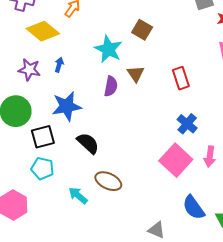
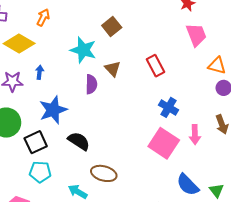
brown square: (142, 30) -> (112, 27), turned 30

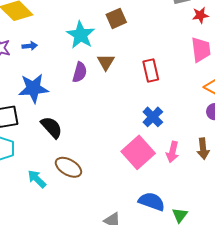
blue arrow: (40, 72) -> (30, 46), turned 64
blue semicircle: (188, 185) -> (152, 201), turned 140

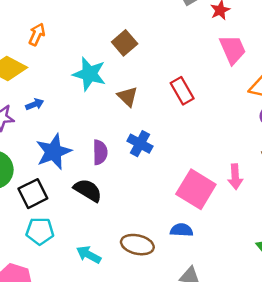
purple semicircle: (80, 72) -> (100, 152), moved
blue cross: (153, 117) -> (140, 144), moved
brown ellipse: (68, 167) -> (137, 245), moved
blue semicircle: (152, 201) -> (182, 230), moved, size x0.7

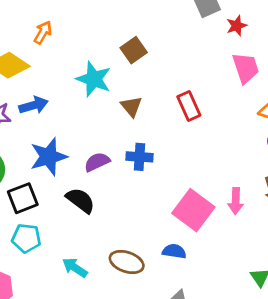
blue arrow: (35, 104) -> (34, 105), size x1.5
blue cross: (140, 144) -> (140, 157), turned -30
purple semicircle: (100, 152) -> (97, 162), turned -120

